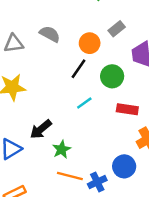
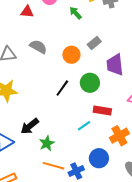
black line: (79, 69) -> (62, 88), moved
cyan line: (84, 103) -> (84, 126), moved

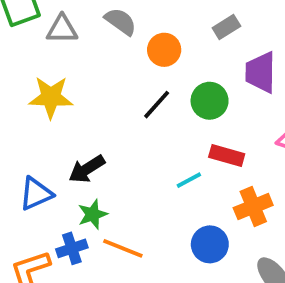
orange circle: (71, 55) -> (164, 50), moved
green star: (47, 143) -> (93, 214), moved
blue cross: (76, 171) -> (72, 248), moved

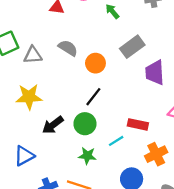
gray rectangle: (226, 27) -> (132, 47), size x1.5
green circle: (210, 101) -> (85, 124), moved
black arrow: (87, 169) -> (53, 125), moved
green star: (93, 214) -> (87, 156), moved, turned 30

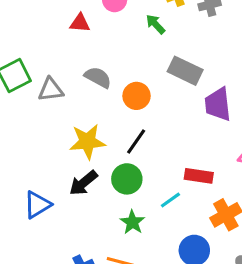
gray rectangle: (132, 47) -> (185, 71), turned 65
yellow star: (29, 97) -> (87, 142), moved
blue triangle: (24, 156) -> (37, 205), moved
green star: (87, 156) -> (132, 222), turned 30

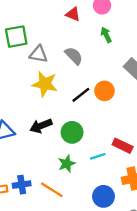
green arrow: (156, 24) -> (106, 35), moved
orange circle: (137, 96) -> (104, 91), moved
yellow star: (87, 142) -> (45, 84), moved
black line: (136, 142) -> (81, 95), moved

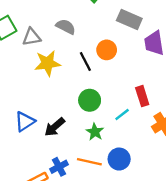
black line: (81, 95) -> (85, 62), turned -60
black arrow: (41, 126) -> (55, 127), moved
red rectangle: (123, 146) -> (142, 96), turned 66
blue circle: (103, 196) -> (119, 159), moved

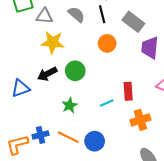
black line: (85, 62) -> (102, 14), moved
green circle: (90, 100) -> (75, 71), moved
black arrow: (55, 127) -> (47, 74), moved
green star: (95, 132) -> (70, 105), moved

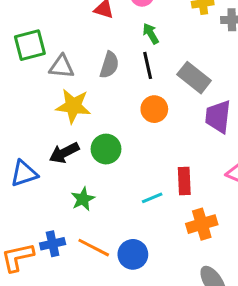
gray semicircle: (76, 14) -> (109, 65), turned 66
green star: (70, 105) -> (83, 199), moved

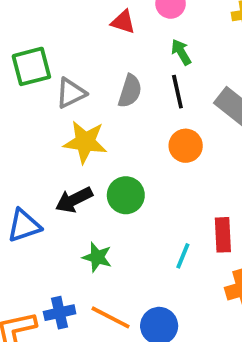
gray triangle: (62, 67) -> (71, 93), turned -32
cyan line: (152, 198) -> (183, 256), turned -45
green star: (83, 199) -> (97, 257), turned -30

